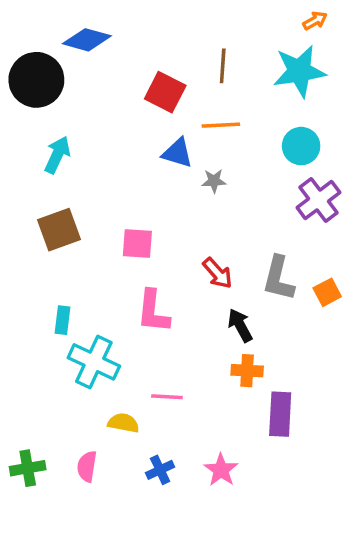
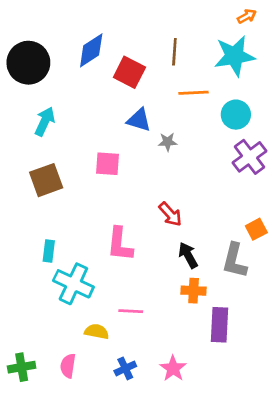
blue diamond: (87, 40) -> (91, 50), moved, turned -48
orange line: (221, 125) -> (194, 93), moved
pink square: (137, 244) -> (108, 164), moved
gray L-shape: (278, 278) -> (234, 261), moved

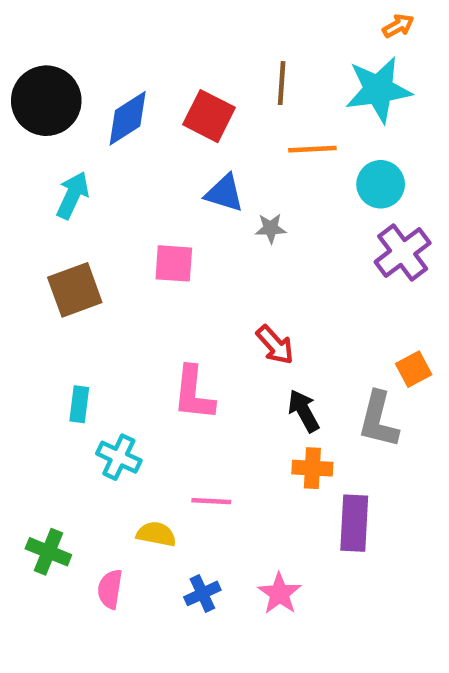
blue diamond: (91, 50) -> (128, 118), moved
cyan cross: (73, 284) -> (119, 457), size x0.7
green cross: (22, 367) -> (48, 552), moved, turned 32

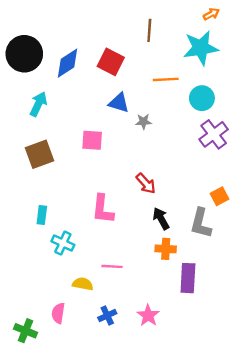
brown line: (282, 83) -> (149, 30), moved
green cross: (48, 552) -> (25, 331), moved

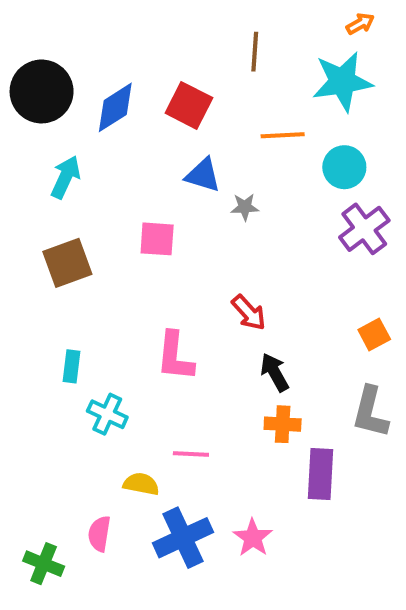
gray L-shape: (201, 223) -> (370, 412), moved
blue cross: (107, 315) -> (183, 538), size x1.8

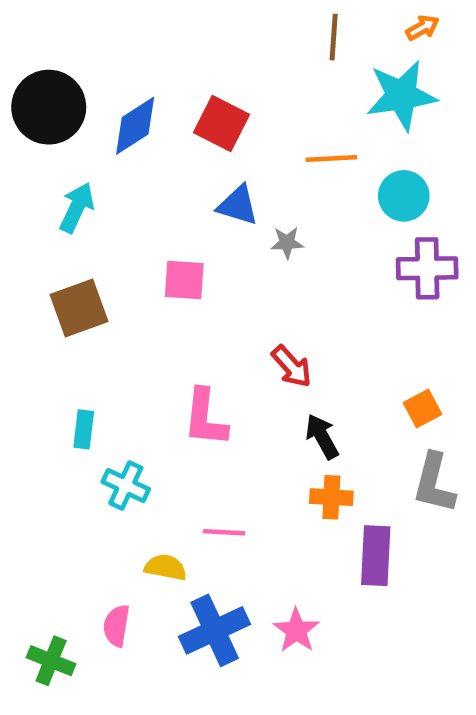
brown line: (255, 52) -> (334, 37), moved
purple cross: (364, 229) -> (427, 268), turned 36
orange square: (374, 335) -> (422, 408), moved

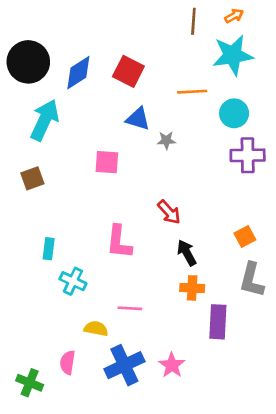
orange arrow: (422, 28) -> (234, 16), moved
cyan arrow: (77, 208) -> (45, 120), size x1.4
brown square: (79, 308) -> (32, 178), moved, size x0.7

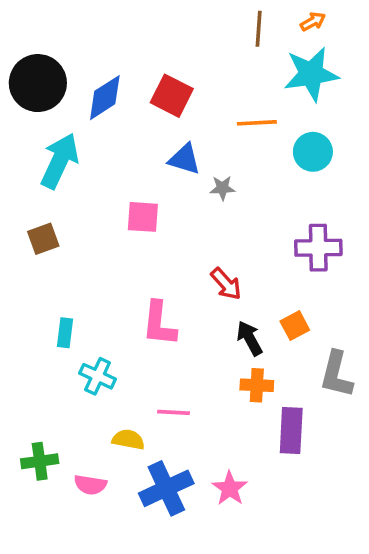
purple cross: (248, 155) -> (318, 248), moved
orange square: (245, 237) -> (295, 326), moved
pink semicircle: (68, 362) -> (90, 485), turned -90
green cross: (30, 383) -> (40, 461), moved, turned -30

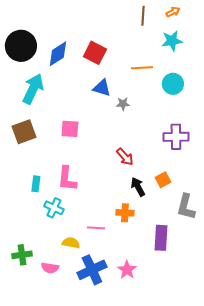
cyan star: (311, 74) -> (172, 41), size x0.7
pink square: (143, 217) -> (70, 129), moved
brown square: (43, 239) -> (24, 132), size x1.4
pink L-shape: (159, 324) -> (67, 179), moved
orange cross: (257, 385) -> (125, 213), moved

